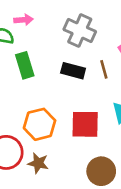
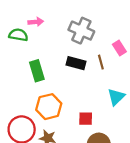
green rectangle: (25, 65) -> (37, 71), moved
red square: (85, 124) -> (86, 119), moved, size x0.6

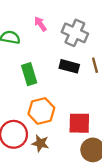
pink arrow: (36, 22) -> (40, 24), moved, turned -120
red square: (86, 119) -> (79, 123), size x1.5

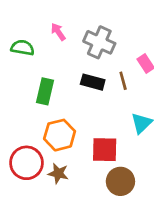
green rectangle: (29, 74) -> (45, 91), turned 30

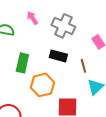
brown line: (123, 81) -> (83, 66), moved
orange hexagon: (60, 135) -> (42, 85), moved

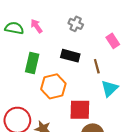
pink arrow: (32, 18) -> (36, 26), moved
gray cross: (63, 26) -> (76, 24), size x0.6

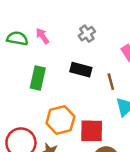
gray cross: (76, 24) -> (87, 34), turned 32
orange hexagon: (53, 86) -> (60, 120), moved

